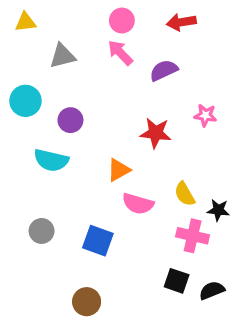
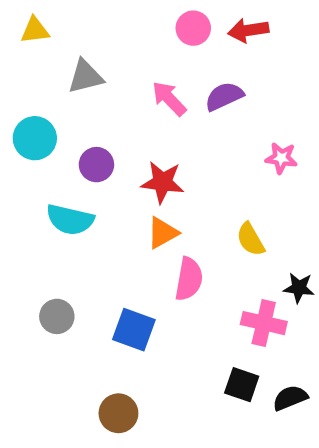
pink circle: (122, 21) -> (193, 28), moved
pink arrow: (120, 53) -> (169, 99), moved
red star: (156, 133) -> (162, 182), moved
yellow semicircle: (185, 194) -> (250, 239), moved
pink semicircle: (138, 204) -> (189, 279), turned -96

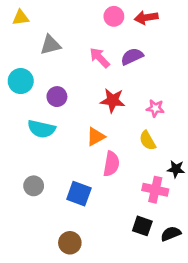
pink star: (281, 158) -> (155, 108), moved
red star: (162, 182) -> (113, 100), moved

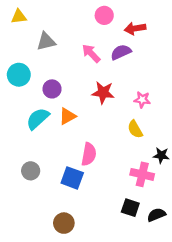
red arrow: (146, 18) -> (135, 28), moved
cyan semicircle: (41, 129) -> (38, 119), turned 125
orange triangle: (96, 137) -> (67, 116), moved
pink semicircle: (111, 164) -> (89, 154), moved

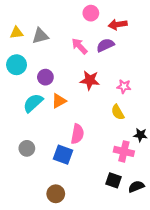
yellow triangle: (19, 17) -> (17, 33), moved

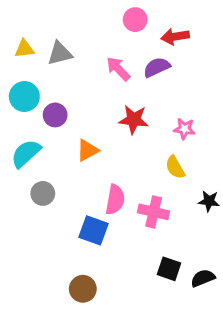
purple circle: (45, 77) -> (55, 115), moved
cyan semicircle: (33, 103) -> (26, 153), moved
gray circle: (27, 148) -> (43, 193), moved
pink cross: (124, 151) -> (154, 212), moved

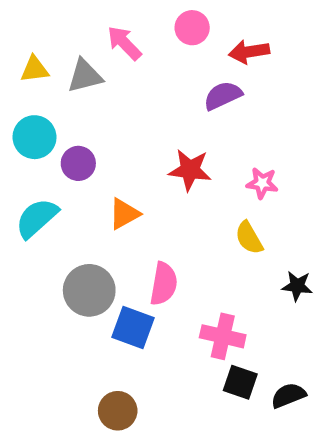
pink arrow: (118, 69) -> (124, 43), moved
gray circle: (43, 193) -> (89, 290), moved, size x1.5
pink cross: (154, 212) -> (223, 336), moved

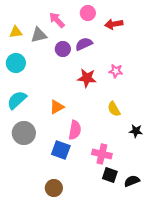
purple semicircle: (223, 96) -> (84, 44), moved
purple circle: (78, 163) -> (63, 49), moved
pink star: (262, 183) -> (116, 71), moved
orange triangle: (124, 214) -> (57, 107), moved
gray circle: (89, 290) -> (24, 133), moved

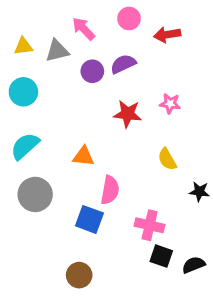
orange triangle: (57, 107) -> (84, 156), turned 35

